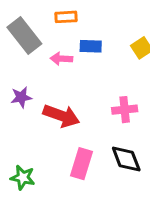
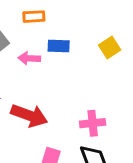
pink cross: (125, 110) -> (93, 123), moved

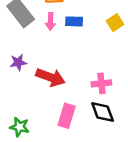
pink arrow: (29, 58) -> (50, 21), moved, turned -91

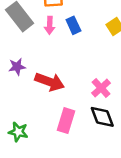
blue rectangle: (74, 21) -> (73, 25), turned 63
pink cross: (101, 83) -> (101, 88), turned -36

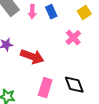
pink cross: (101, 88) -> (73, 38), moved

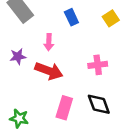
pink arrow: (32, 12) -> (49, 42), moved
pink cross: (73, 38) -> (98, 65), moved, turned 35

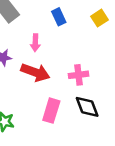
pink cross: (98, 65) -> (78, 75), moved

